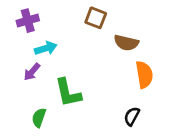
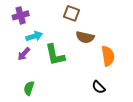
brown semicircle: (126, 43) -> (85, 37), moved
green L-shape: (68, 93) -> (55, 55), moved
black semicircle: (132, 116) -> (99, 87), turned -72

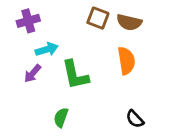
brown semicircle: (85, 37) -> (129, 22), moved
orange semicircle: (108, 56) -> (126, 61), moved
green semicircle: (29, 88) -> (61, 118), moved

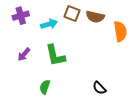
cyan arrow: (47, 49) -> (49, 24), moved
orange semicircle: (126, 61) -> (120, 31), moved

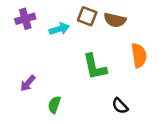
orange semicircle: (120, 31) -> (139, 55), moved
purple arrow: (24, 54) -> (28, 83), moved
green L-shape: (55, 55) -> (95, 67), moved

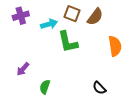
brown semicircle: (115, 20) -> (95, 17), turned -66
green L-shape: (95, 67) -> (68, 42), moved

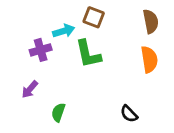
purple cross: (21, 16) -> (41, 50), moved
brown semicircle: (95, 17) -> (151, 21), moved, turned -48

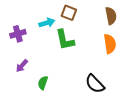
purple cross: (41, 50) -> (18, 34), moved
black semicircle: (129, 114) -> (95, 84), size x1.5

